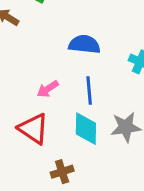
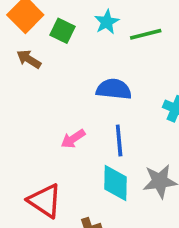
red triangle: (33, 129) -> (45, 201), moved

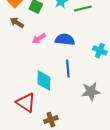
pink arrow: (73, 139) -> (39, 39), moved
cyan diamond: (116, 183) -> (44, 81), moved

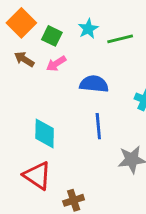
pink arrow: (39, 39) -> (56, 64), moved
cyan diamond: (44, 81) -> (45, 133), moved

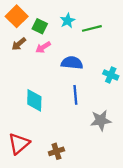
brown arrow: (24, 59) -> (19, 44), turned -72
red triangle: (37, 176) -> (19, 144), moved, turned 45

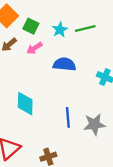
cyan star: (68, 21) -> (60, 30), moved
blue line: (75, 95) -> (68, 117), moved

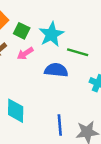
green line: (85, 29) -> (78, 52), moved, turned 30
cyan star: (60, 30) -> (51, 34), size x1.5

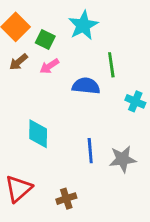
cyan star: (51, 34) -> (83, 25), moved
green line: (78, 52) -> (111, 65), turned 66

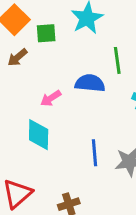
green square: (45, 39) -> (46, 33), turned -30
pink arrow: (49, 66) -> (51, 98), moved

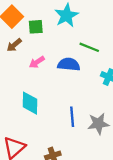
green line: (117, 60) -> (89, 47), turned -60
pink arrow: (51, 98) -> (37, 62), moved

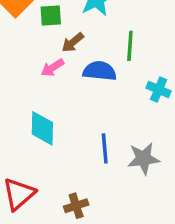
brown arrow: (14, 45) -> (73, 42), moved
green line: (89, 47) -> (130, 46), turned 72

